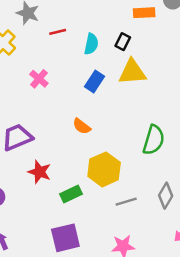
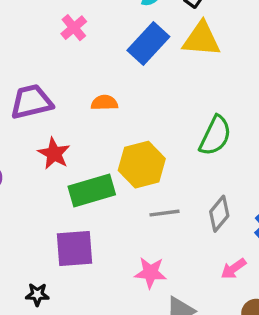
blue rectangle: (94, 81) -> (148, 43), size x1.4
orange semicircle: (82, 126) -> (104, 103), moved, turned 132
green rectangle: (71, 194) -> (92, 191), size x1.5

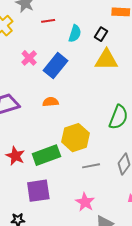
blue rectangle: (148, 43) -> (56, 66), moved
red star: (54, 154) -> (15, 156), moved
pink star: (150, 273) -> (85, 202), turned 30

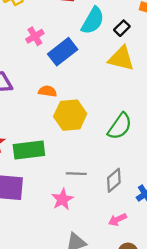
cyan semicircle: (75, 33) -> (93, 21), size x1.4
yellow hexagon: (75, 138) -> (70, 115), moved
pink star: (85, 202) -> (62, 199), moved

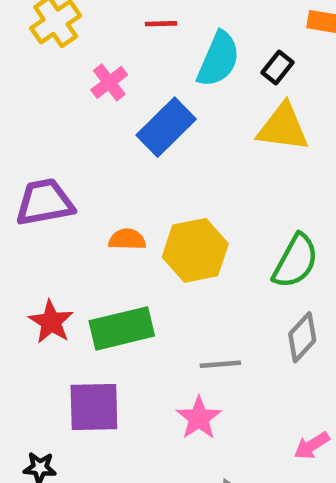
pink cross: (35, 36) -> (109, 82), moved
orange semicircle: (47, 91) -> (127, 239), moved
gray diamond: (114, 180) -> (302, 337), moved

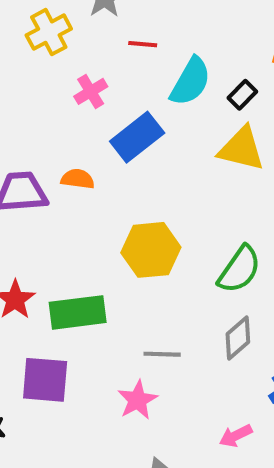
orange semicircle: (127, 239) -> (78, 179), moved

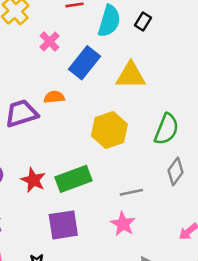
yellow triangle: (241, 149) -> (131, 75), moved

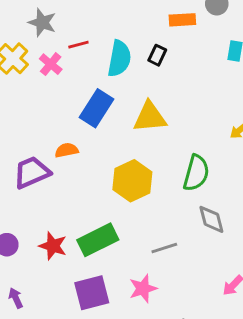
pink cross: (49, 41) -> (51, 64), moved
gray diamond: (176, 171) -> (211, 219), turned -44
pink star: (123, 224) -> (143, 289), moved, turned 30

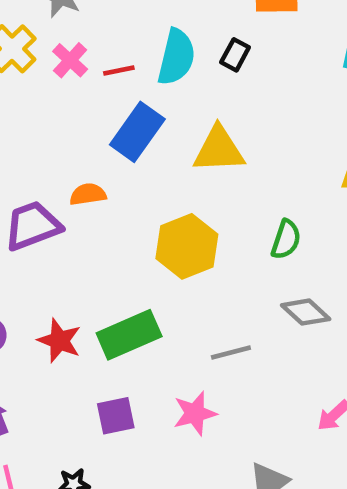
red line: (78, 45) -> (119, 70), moved
green semicircle: (196, 173) -> (286, 239), size x0.7
gray diamond: (211, 219) -> (306, 312), turned -36
purple square: (92, 293) -> (116, 416), size x0.7

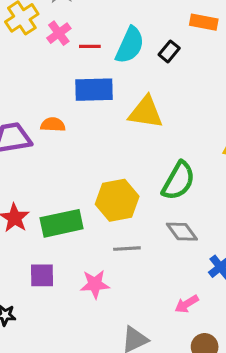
blue rectangle: (137, 132) -> (94, 90), turned 42
green semicircle: (286, 239) -> (178, 181), size x1.5
yellow hexagon: (187, 246) -> (117, 200), moved

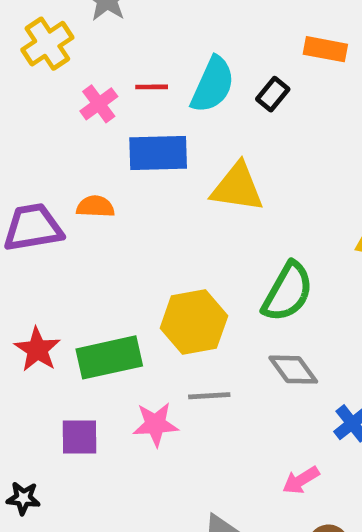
pink cross: (59, 33) -> (99, 104), moved
pink star: (95, 284) -> (155, 424), moved

